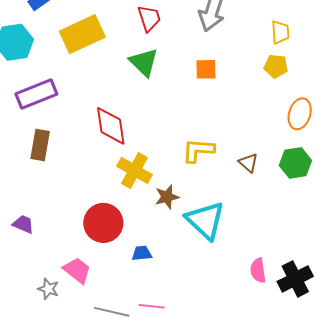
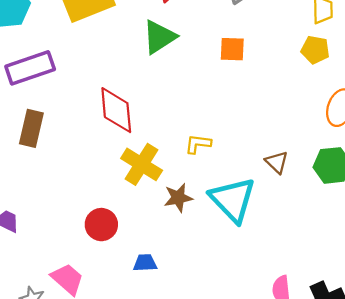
green triangle: (144, 62) -> (159, 37), turned 40
yellow L-shape: (198, 150) -> (198, 144), moved, size x0.7
cyan triangle: (205, 220) -> (233, 200), moved
red circle: (103, 223) -> (101, 225), size x0.7

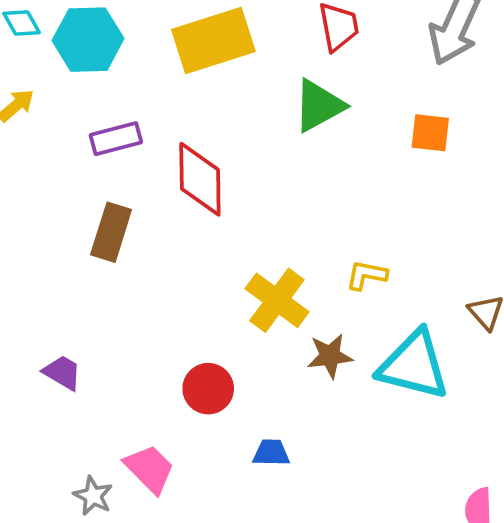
purple rectangle: (30, 68) -> (116, 139), size x0.7
red diamond: (116, 110) -> (200, 179), moved
cyan triangle: (233, 200) -> (414, 365), turned -36

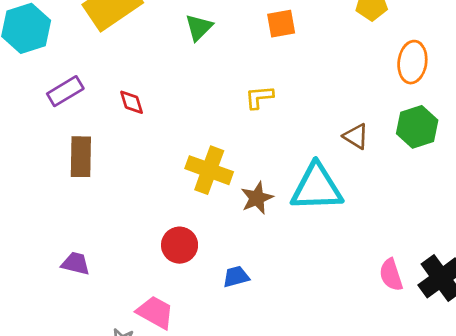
green triangle: (319, 106) -> (199, 27), size x0.7
red diamond: (200, 179) -> (132, 102), size x0.5
yellow L-shape: (366, 275) -> (259, 97), moved

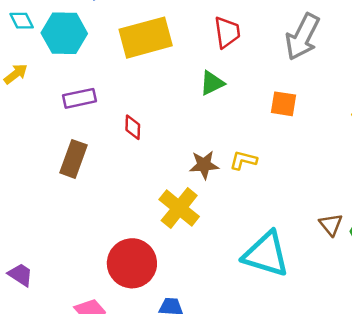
brown triangle: (356, 136) -> (331, 225), moved
brown star: (257, 198) -> (204, 165), moved
red circle: (180, 245) -> (132, 263), size x1.5
purple trapezoid: (76, 263) -> (20, 275), moved

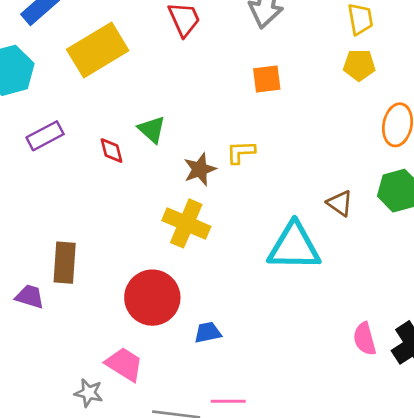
green triangle: (212, 83) -> (152, 129), moved, turned -36
brown rectangle: (74, 159) -> (65, 263), moved
brown triangle: (331, 225) -> (340, 203), moved
purple trapezoid: (20, 275) -> (30, 296), moved

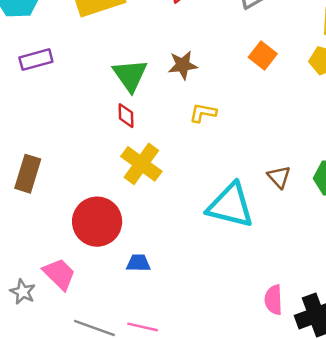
orange square: (267, 79) -> (263, 55), moved, turned 32
green triangle: (152, 129) -> (130, 75), size x1.4
red diamond: (111, 151) -> (126, 116), moved
brown star: (200, 169) -> (183, 65), moved

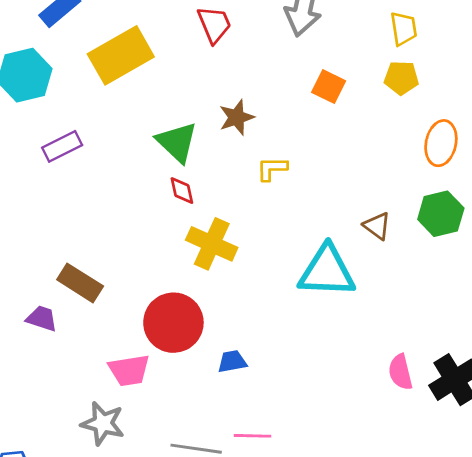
brown rectangle: (28, 174) -> (80, 283), turned -63
pink trapezoid: (59, 274) -> (129, 370), moved, turned 138
gray star: (23, 292) -> (103, 423), size x1.4

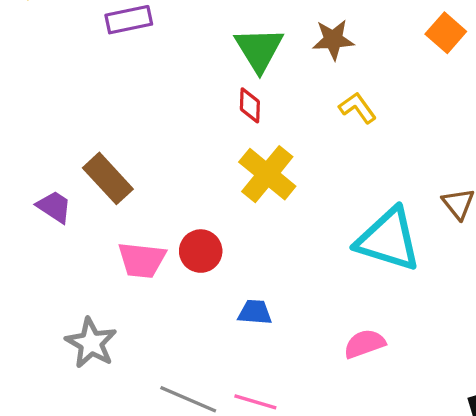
yellow L-shape: (272, 169) -> (358, 108), turned 40
red circle: (173, 323) -> (201, 251), size x0.6
pink trapezoid: (129, 370) -> (142, 260), moved
pink semicircle: (400, 372) -> (365, 344), moved, turned 69

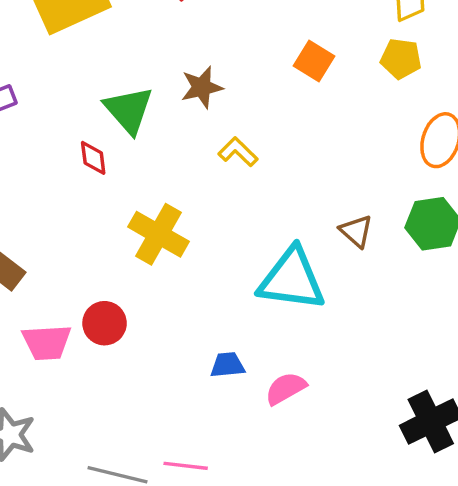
red diamond: (250, 105) -> (93, 158), moved
blue trapezoid: (255, 312) -> (228, 365), moved

